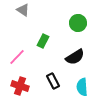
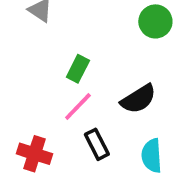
green circle: (78, 23) -> (155, 21), moved
pink line: (17, 57) -> (78, 107), moved

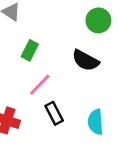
green rectangle: (78, 69) -> (30, 50), moved
black semicircle: (138, 99) -> (86, 60), moved, turned 60

